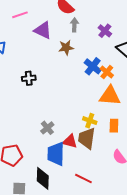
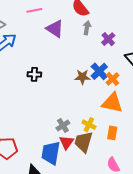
purple cross: (105, 31) -> (108, 39), moved
brown star: (66, 48) -> (82, 77), moved
gray cross: (47, 128) -> (63, 125), moved
red triangle: (70, 141) -> (66, 142), turned 42

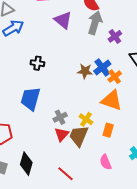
gray arrow: (87, 28) -> (95, 23), size x1.6
blue trapezoid: (51, 153) -> (31, 99), moved

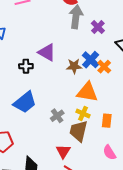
purple triangle: (63, 20) -> (47, 52), moved
blue trapezoid: (31, 99) -> (25, 102), turned -135
orange triangle: (112, 100) -> (87, 92), moved
red triangle: (62, 134) -> (63, 151), moved

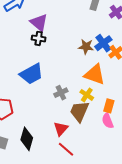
purple triangle: (47, 52) -> (39, 22), moved
pink semicircle: (109, 152) -> (108, 121), moved

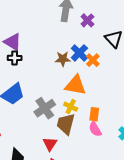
gray cross: (61, 93) -> (45, 108), size x1.5

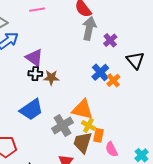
brown star: (63, 59) -> (51, 78), moved
orange triangle: (75, 85) -> (82, 109), moved
orange rectangle: (94, 114) -> (98, 135), moved

